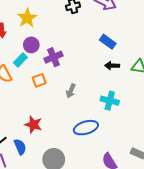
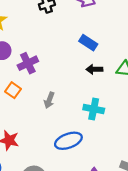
orange square: (39, 80) -> (13, 90), turned -32

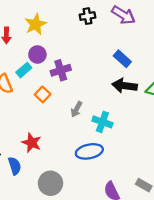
black arrow: (94, 69) -> (125, 86), size x1.5
cyan cross: (94, 109) -> (102, 122), moved

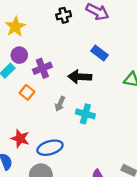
black arrow: (125, 86) -> (80, 77), moved
blue ellipse: (89, 151) -> (50, 148), moved

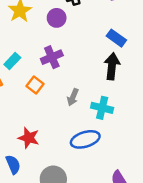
purple circle: (19, 55) -> (57, 18), moved
black arrow: (80, 77) -> (112, 66), moved, turned 95
blue ellipse: (50, 148) -> (85, 139), moved

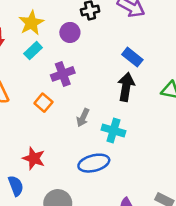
cyan rectangle: (12, 61) -> (33, 51), moved

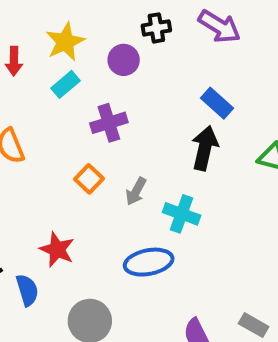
orange square: (43, 103) -> (89, 179), moved

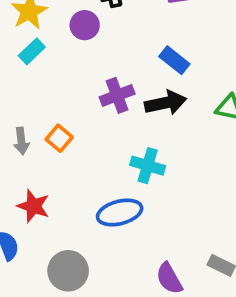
purple cross: (109, 123) -> (117, 95), moved
black arrow: (205, 148) -> (166, 103), turned 69
gray arrow: (136, 191) -> (21, 141), moved, turned -32

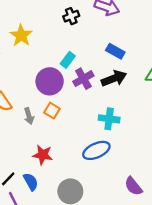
purple circle: (85, 25) -> (50, 81), moved, size x1.5
cyan rectangle: (32, 51) -> (68, 60), moved

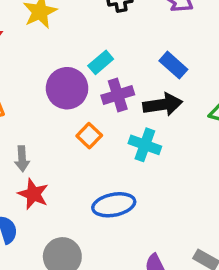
orange square: (52, 111) -> (89, 136), moved
gray arrow: (29, 116) -> (22, 159), moved
cyan cross: (109, 119) -> (145, 145), moved

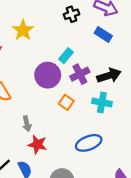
blue rectangle: (173, 65) -> (103, 34), moved

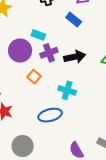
cyan rectangle: (66, 56) -> (38, 35), turned 64
cyan cross: (102, 102) -> (67, 90), moved

